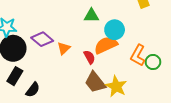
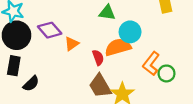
black rectangle: (15, 76) -> (14, 66), turned -30

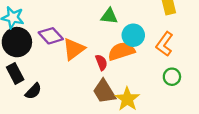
orange triangle: (72, 44) -> (74, 49), size x1.5
orange L-shape: (151, 64) -> (164, 44), moved
black rectangle: (14, 66) -> (15, 73), turned -36

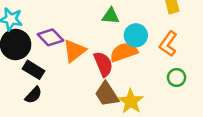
red semicircle: (101, 62) -> (103, 64), size x1.5
black rectangle: (15, 73) -> (33, 70), moved, turned -30

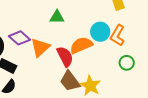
green triangle: (111, 16) -> (57, 17), moved
cyan circle: (136, 35) -> (100, 32), moved

